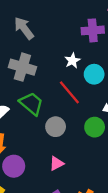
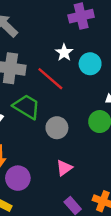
red line: (69, 92) -> (50, 79), moved

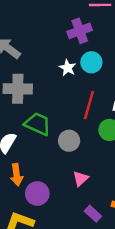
cyan circle: (90, 64) -> (91, 62), moved
red line: (50, 79) -> (89, 105), moved, turned 72

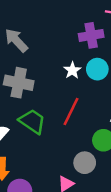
red line: (89, 105) -> (71, 111), moved
gray circle: (69, 141) -> (85, 163), moved

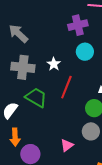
white star: (72, 70) -> (54, 64), moved
gray circle: (85, 163) -> (91, 131), moved

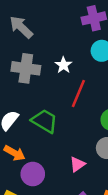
green trapezoid: (36, 97) -> (45, 121), moved
orange arrow: (15, 137) -> (15, 153), turned -60

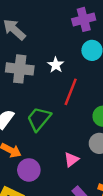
green trapezoid: (45, 121) -> (39, 119), turned -80

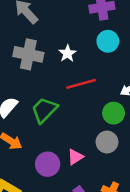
red line: (71, 92) -> (81, 84), turned 48
purple circle: (29, 170) -> (48, 164), moved

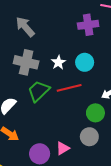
cyan circle: (108, 41) -> (85, 62), moved
green trapezoid: (44, 110) -> (39, 91), moved

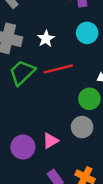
cyan circle: (85, 62) -> (87, 33), moved

